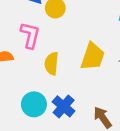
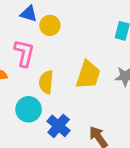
cyan circle: (34, 104) -> (29, 109), moved

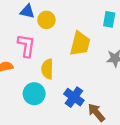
yellow trapezoid: (88, 75) -> (80, 44), moved
blue cross: (59, 126) -> (74, 97), moved

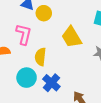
yellow trapezoid: (80, 44) -> (72, 37), turned 130
blue cross: (74, 97) -> (51, 83), moved

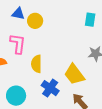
yellow trapezoid: (72, 37) -> (74, 74), moved
cyan circle: (27, 78) -> (16, 96), moved

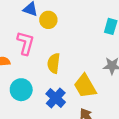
yellow semicircle: (36, 64) -> (54, 63), moved
cyan circle: (16, 96) -> (21, 90), moved

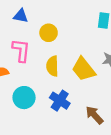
yellow circle: (48, 20) -> (49, 33), moved
yellow trapezoid: (85, 86) -> (84, 69), moved

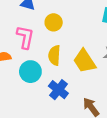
cyan circle: (24, 98) -> (30, 72), moved

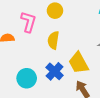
yellow trapezoid: (85, 61) -> (79, 63), moved
cyan circle: (30, 72) -> (27, 78), moved

